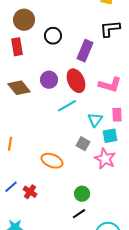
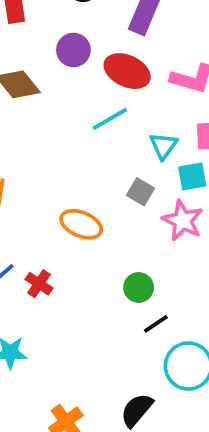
purple circle: (49, 80) -> (73, 50), moved
red ellipse: (76, 81) -> (127, 71), turned -40
black line: (79, 214) -> (156, 324), moved

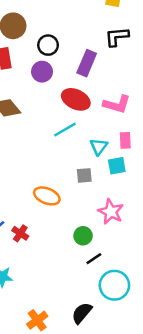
purple circle: (73, 50) -> (42, 72), moved
gray square: (141, 192) -> (84, 175), turned -35
pink star: (183, 220) -> (111, 212), moved

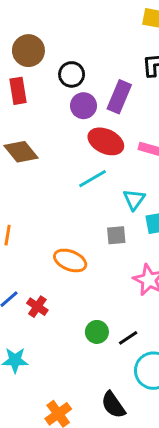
purple circle: (42, 72) -> (84, 106), moved
green circle: (83, 236) -> (97, 332), moved
black semicircle: (82, 313) -> (113, 405), turned -75

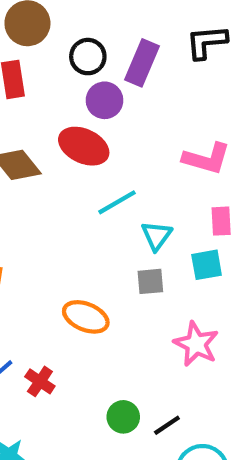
purple rectangle: (119, 97) -> (142, 63), moved
red ellipse: (106, 141) -> (84, 146), moved
cyan triangle: (134, 199) -> (157, 236), moved

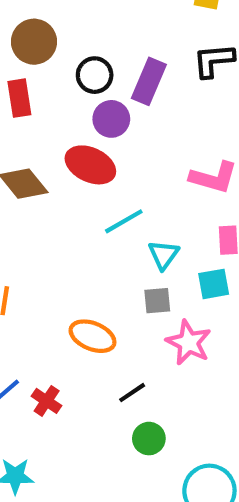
pink star: (196, 344) -> (189, 342), moved
green circle: (123, 417) -> (149, 439), moved
black line: (167, 425) -> (132, 393), moved

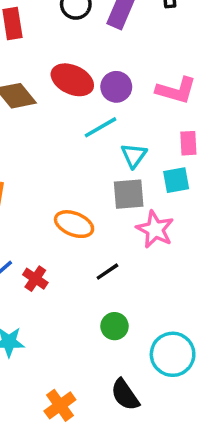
purple circle: (111, 119) -> (116, 87), moved
gray square: (157, 301) -> (129, 194), size x1.4
green circle: (149, 439) -> (115, 326), moved

